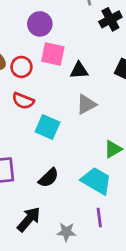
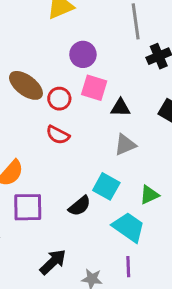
cyan square: (48, 127) -> (106, 186), moved
black semicircle: (49, 178) -> (80, 206), moved

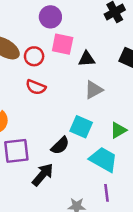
black arrow: (53, 262) -> (43, 175), moved

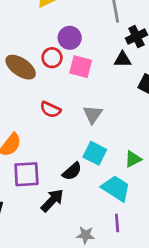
red circle: (34, 56) -> (52, 58), moved
black triangle: (87, 59) -> (123, 59), moved
gray triangle: (94, 90) -> (93, 114), moved, turned -30

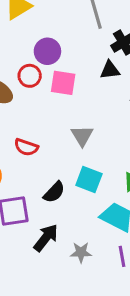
red semicircle: (50, 110) -> (26, 147), moved
black semicircle: (72, 171) -> (54, 192), moved
gray star: (85, 235) -> (81, 252), moved

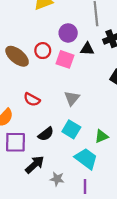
purple circle: (47, 51) -> (68, 33), moved
black triangle: (110, 70) -> (87, 49), moved

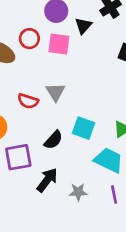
black triangle: (87, 49) -> (83, 26), turned -40
gray triangle: (72, 98) -> (55, 92), moved

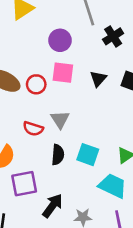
black triangle: (83, 26) -> (98, 79), moved
red circle: (29, 39) -> (36, 84), moved
black semicircle: (53, 140) -> (58, 155), moved, turned -36

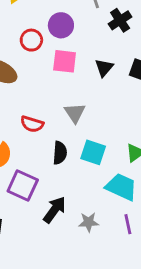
red circle: (36, 84) -> (31, 40), moved
gray triangle: (60, 120) -> (75, 113), moved
purple square: (24, 184) -> (23, 186), turned 36

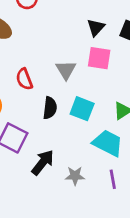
pink square: (65, 61) -> (99, 58), moved
red semicircle: (32, 124) -> (24, 79), turned 50

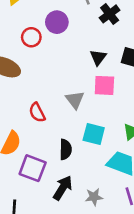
black semicircle: (50, 108) -> (66, 149), moved

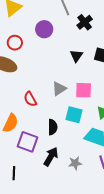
red circle: (31, 37) -> (15, 43), moved
pink square: (104, 85) -> (84, 90), moved
gray triangle: (75, 100) -> (59, 89), turned 35

